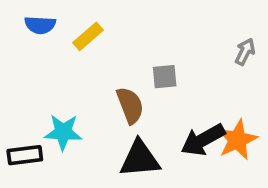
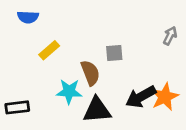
yellow rectangle: (88, 36) -> (49, 50), moved
cyan star: (63, 132) -> (69, 91), moved

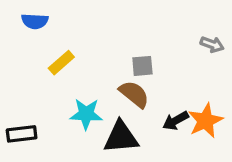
gray arrow: (170, 36) -> (212, 44), turned 84
brown semicircle: (90, 73) -> (134, 94), moved, turned -30
black arrow: (141, 97) -> (176, 121), size x0.7

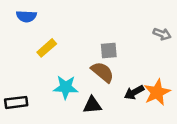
black triangle: (121, 137) -> (92, 105), size x0.7

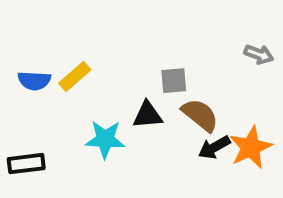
blue semicircle: (26, 16) -> (34, 81), moved
brown semicircle: (102, 72) -> (200, 115), moved
black triangle: (92, 105) -> (148, 115), moved

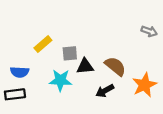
blue semicircle: (34, 81) -> (20, 72), moved
gray square: (174, 81) -> (70, 53), moved
black arrow: (214, 147) -> (105, 91), moved

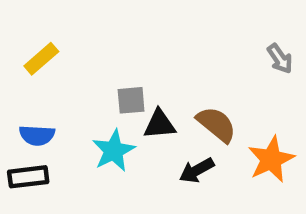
gray arrow: (149, 31) -> (280, 59), turned 35
yellow rectangle: (43, 44) -> (41, 59), moved
cyan star: (60, 80) -> (114, 151), turned -30

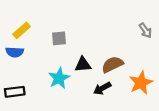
gray square: (131, 100) -> (59, 38), moved
brown semicircle: (216, 124) -> (112, 65), turned -65
blue semicircle: (37, 135) -> (15, 52), moved

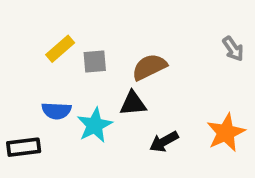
yellow rectangle: (22, 30) -> (60, 49), moved
blue semicircle: (15, 52) -> (56, 111), moved
brown semicircle: (112, 65) -> (149, 67), moved

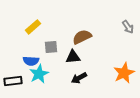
gray square: (95, 62) -> (51, 47), moved
cyan star: (95, 125) -> (39, 74), moved
black arrow: (164, 142) -> (79, 78), moved

